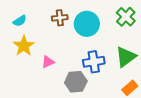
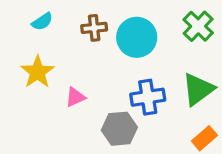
cyan semicircle: (20, 21) -> (42, 22), moved

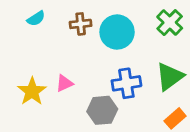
yellow star: (37, 72) -> (32, 91), moved

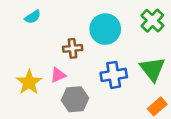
brown cross: (81, 24) -> (73, 48), moved
green triangle: (170, 77) -> (152, 69), turned -32
gray hexagon: (102, 110) -> (75, 99), moved

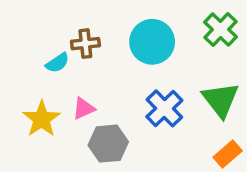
cyan semicircle: (33, 17) -> (57, 63), moved
brown cross: (73, 48) -> (85, 44), moved
blue cross: (114, 75) -> (164, 108), turned -35

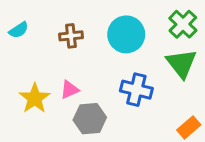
cyan semicircle: (57, 63) -> (19, 30), moved
green triangle: (221, 100) -> (181, 63), moved
blue cross: (164, 108) -> (136, 90), turned -32

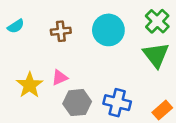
blue cross: (136, 90) -> (117, 103), moved

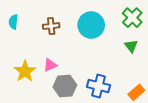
cyan semicircle: (16, 26) -> (13, 22), turned 128
green triangle: (156, 55) -> (131, 46), size x0.6

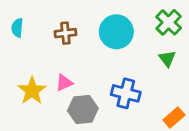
blue cross: (99, 86) -> (126, 93), moved

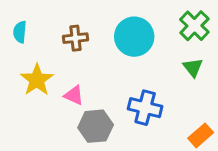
pink triangle: (64, 83) -> (74, 95), turned 48
yellow star: (32, 91) -> (37, 80), moved

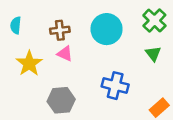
pink triangle: (74, 95) -> (65, 54), moved
gray hexagon: (96, 126) -> (61, 100), moved

